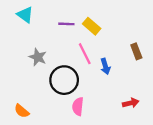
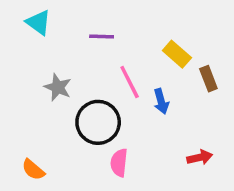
yellow rectangle: (92, 26) -> (177, 54), moved

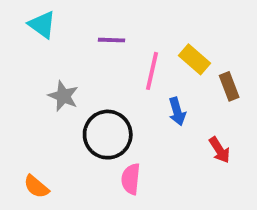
pink line: (130, 82) -> (152, 71), moved, turned 40
red arrow: (200, 157) -> (220, 150), moved, turned 70

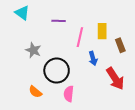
yellow rectangle: (194, 59) -> (102, 31), turned 49
red arrow: (220, 150) -> (115, 79), size x1.6
orange semicircle: (36, 187) -> (35, 92), moved

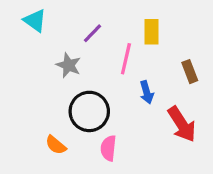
purple line: (59, 21) -> (92, 33), turned -48
yellow rectangle: (102, 31) -> (151, 32), moved
gray star: (33, 50) -> (69, 65), moved

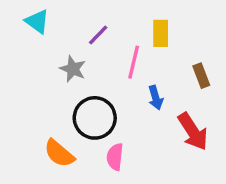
orange semicircle: (56, 145) -> (59, 153), size x1.4

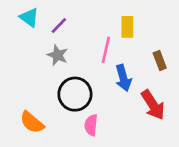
purple line: (98, 35) -> (59, 26), moved
blue arrow: (156, 98) -> (123, 78), size x1.4
orange semicircle: (59, 153) -> (32, 122), moved

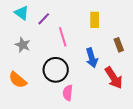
pink line: (106, 50) -> (63, 37), moved, turned -30
gray star: (57, 55) -> (23, 45), moved
orange semicircle: (32, 122) -> (18, 80), moved

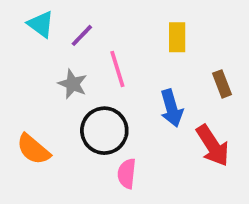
gray star: (23, 45) -> (73, 84), moved

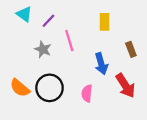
black circle: (104, 131) -> (50, 88), moved
pink semicircle: (127, 174) -> (87, 93), moved

